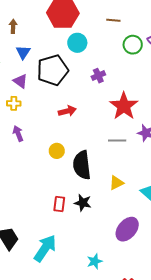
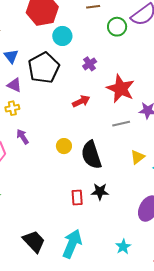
red arrow: (67, 111) -> (81, 101), moved
yellow triangle: (116, 183) -> (138, 157), moved

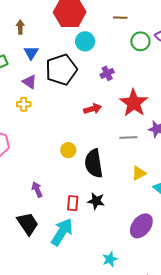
purple arrow: (23, 137) -> (37, 190), moved
black trapezoid: (34, 241) -> (28, 224), moved
cyan arrow: (72, 244) -> (62, 232), moved

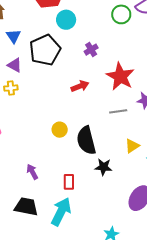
black star: (96, 201) -> (103, 167), moved
black trapezoid: (28, 224) -> (26, 207), turned -40

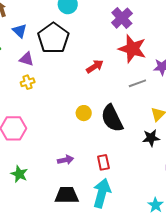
purple cross: (91, 50) -> (122, 18), moved, size x1.5
black star: (103, 167) -> (151, 138), moved
purple arrow: (32, 172) -> (65, 160), turned 119

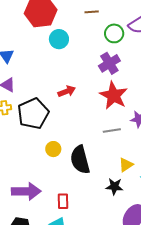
black pentagon: (53, 38) -> (33, 114), moved
red arrow: (95, 66) -> (67, 91), moved
purple arrow: (65, 160) -> (26, 191), size x1.8

